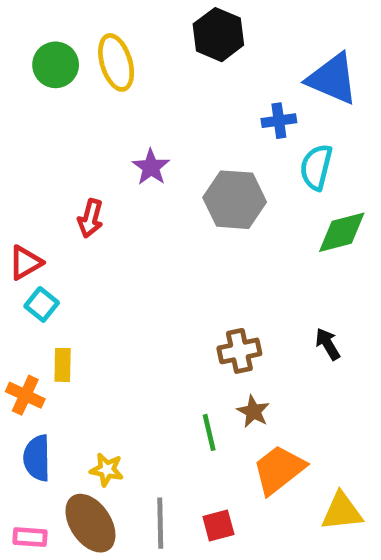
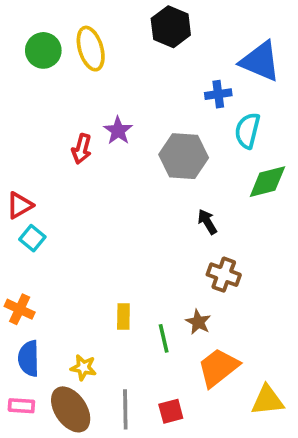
red arrow: (90, 218) -> (82, 149), moved
black arrow: (328, 344) -> (207, 222), moved
brown cross: (239, 351) -> (224, 275), moved, turned 32
yellow rectangle: (63, 365) -> (123, 316), moved
pink rectangle: (30, 537) -> (21, 406), moved

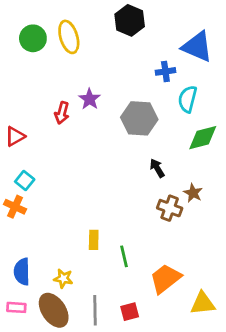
red triangle: (20, 205) -> (15, 136), moved
orange cross: (20, 309) -> (15, 207), moved
brown star: (198, 322) -> (193, 193), moved

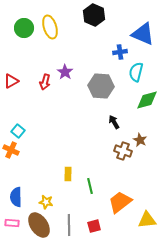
red triangle: (15, 136) -> (11, 81), moved

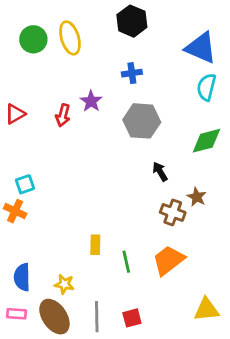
blue cross: (120, 52) -> (132, 73), moved
cyan semicircle: (136, 72) -> (206, 87), moved
cyan square: (18, 131) -> (25, 184), turned 32
orange trapezoid: (120, 202) -> (168, 260), moved

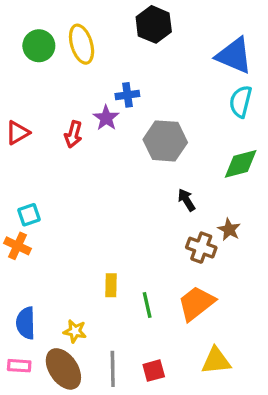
blue cross: (132, 73) -> (127, 95), moved
yellow triangle: (206, 310) -> (216, 361), moved

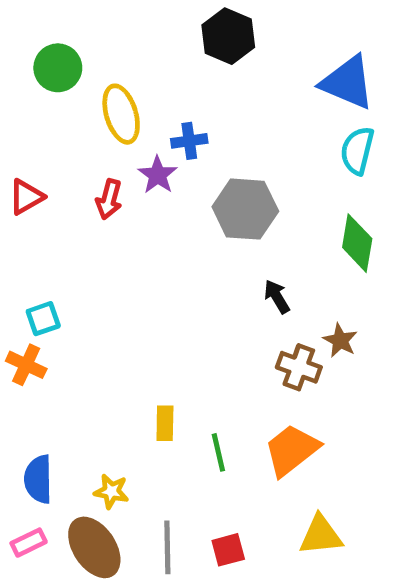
yellow ellipse: (82, 44) -> (121, 114), moved
green diamond: (241, 164) -> (357, 243), turned -66
pink rectangle: (19, 366) -> (29, 543), turned -30

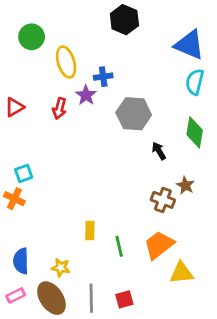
black arrow: (277, 297) -> (159, 151), moved
yellow triangle: (321, 535) -> (181, 273), moved

